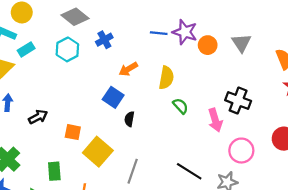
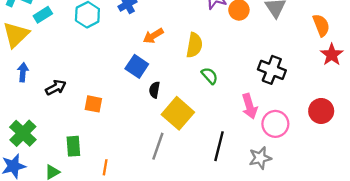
pink arrow: (215, 120) -> (250, 106), moved
yellow square: (98, 152) -> (178, 113), moved
black line: (189, 171) -> (219, 146), turned 72

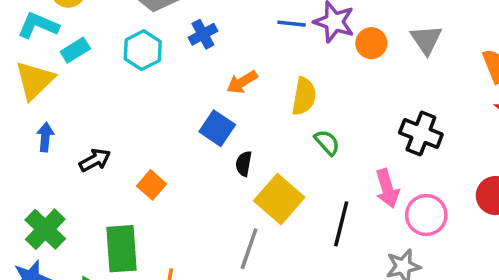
orange square: (93, 104) -> (152, 185), turned 30
green rectangle: (73, 146) -> (121, 249), size x1.5
black line: (219, 146) -> (341, 224), moved

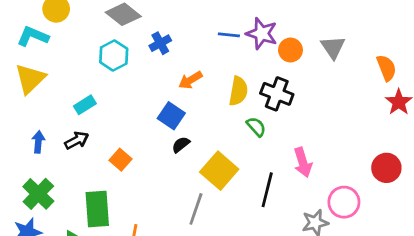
cyan rectangle: (75, 50) -> (85, 105), moved
black cross: (421, 133) -> (277, 94), moved
blue arrow: (45, 137) -> (38, 142), moved
black semicircle: (244, 164) -> (181, 145), moved, turned 42
pink circle: (426, 215) -> (344, 202), moved

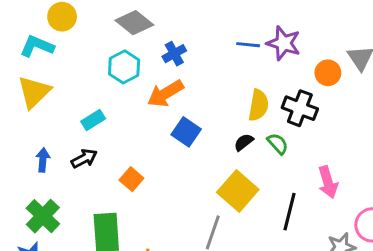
orange circle: (290, 50) -> (328, 73), moved
orange arrow: (190, 80) -> (165, 93), moved, size x1.4
black semicircle: (181, 145) -> (244, 142), moved

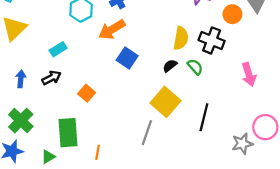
pink arrow: (328, 182) -> (249, 74), moved

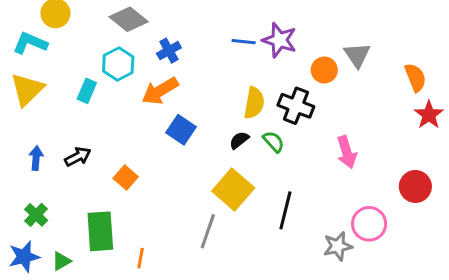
cyan rectangle: (58, 49) -> (87, 91), moved, turned -35
green cross: (21, 121) -> (36, 215), size x0.7
green triangle: (48, 157) -> (61, 261), moved

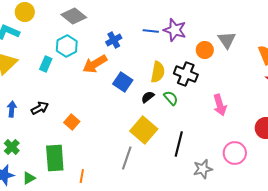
blue cross: (169, 51) -> (114, 40), moved
blue square: (181, 130) -> (123, 82), moved
gray star: (338, 246) -> (203, 169), moved

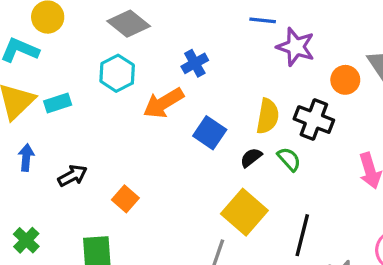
blue line: (151, 31) -> (263, 20), moved
cyan rectangle: (46, 64) -> (58, 103), moved, turned 49
blue arrow: (12, 109) -> (26, 158), moved

